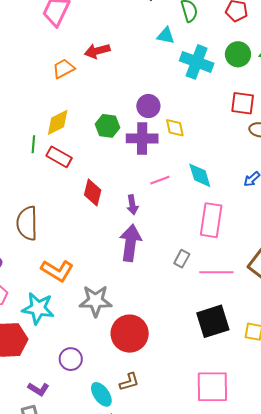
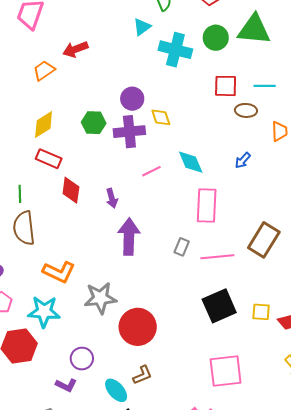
cyan triangle: (166, 36) -> (142, 27), turned -42
green line: (33, 144) -> (20, 194), moved
red diamond: (93, 192) -> (71, 190), moved
purple arrow: (132, 205) -> (112, 198), moved
purple L-shape: (39, 389) -> (66, 385), moved

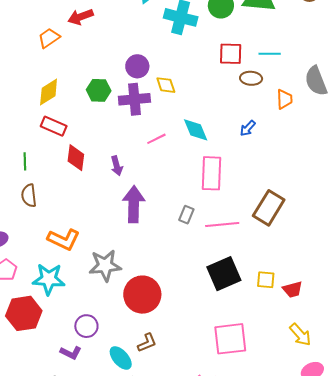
brown semicircle: (24, 228) -> (29, 196), size x0.7

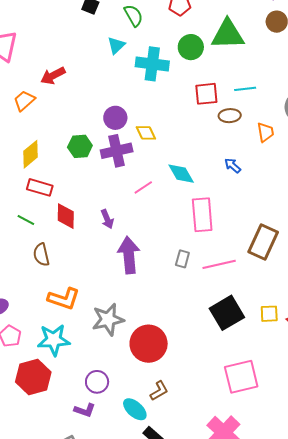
blue arrow: (248, 128) -> (233, 166), turned 96
green line: (25, 161) -> (26, 220), moved, turned -54
brown semicircle: (29, 196) -> (41, 255), moved

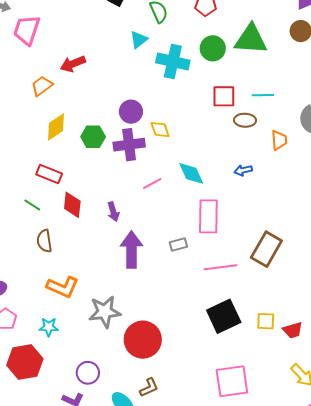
yellow diamond: (30, 154) -> (56, 127), moved
blue arrow: (233, 166) -> (243, 170), turned -60
gray rectangle: (182, 259) -> (178, 244), moved, turned 54
cyan star: (54, 340) -> (49, 327), size x0.6

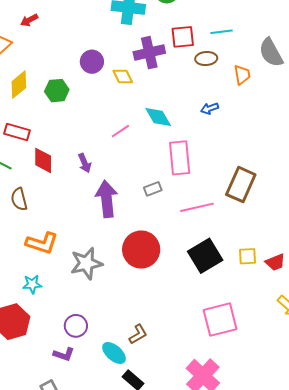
red arrow: (73, 64) -> (29, 20), size x0.7
purple cross: (129, 145) -> (149, 53), moved
red circle: (143, 340) -> (141, 250), moved

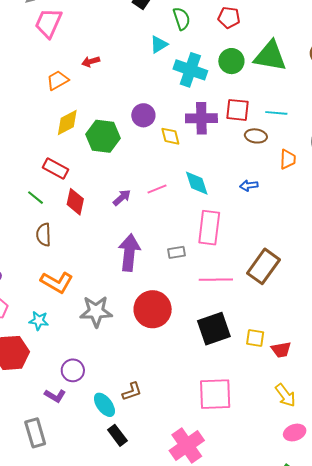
green hexagon: (57, 91) -> (103, 136), size x1.4
purple arrow: (85, 163) -> (122, 198), moved, turned -120

